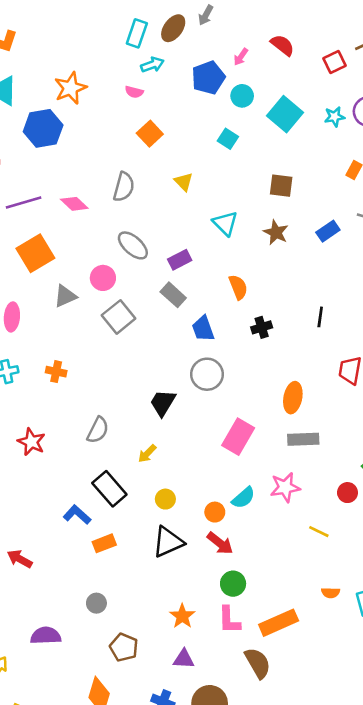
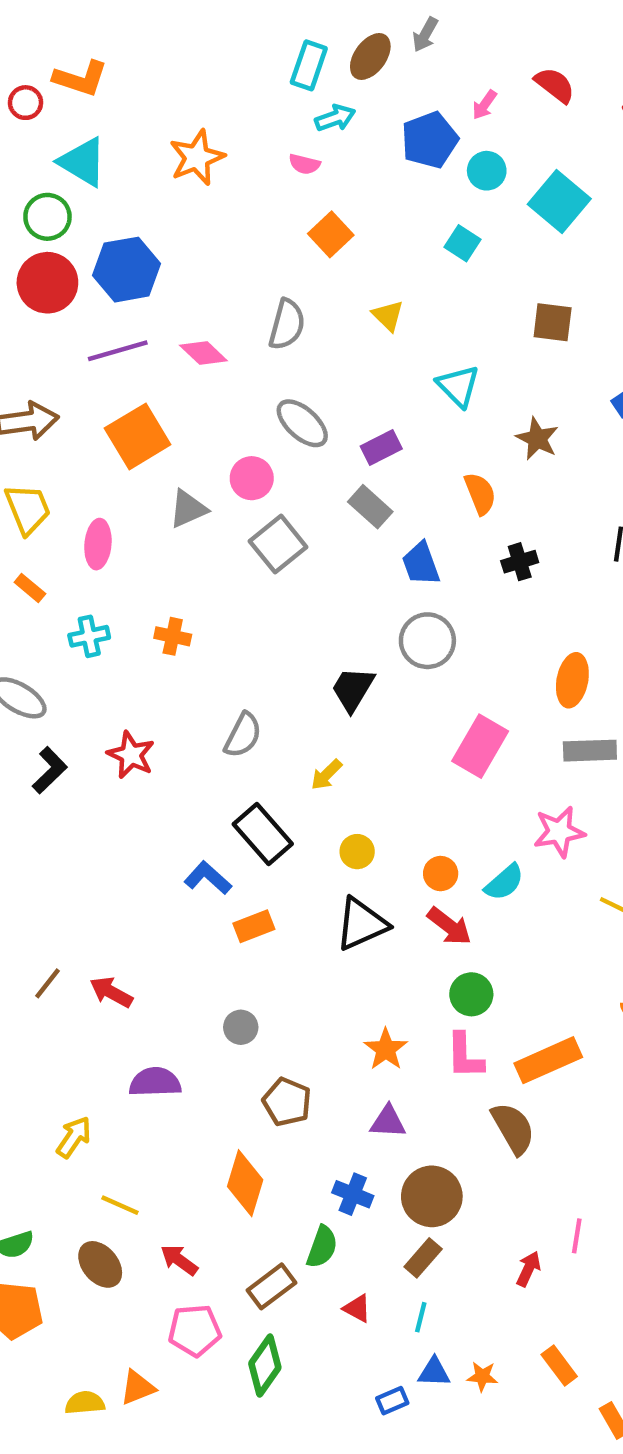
blue hexagon: (43, 128) -> (127, 270), moved
brown star: (276, 232) -> (537, 439), moved
cyan semicircle: (243, 498) -> (504, 882), moved
red arrow: (20, 559) -> (111, 992), moved

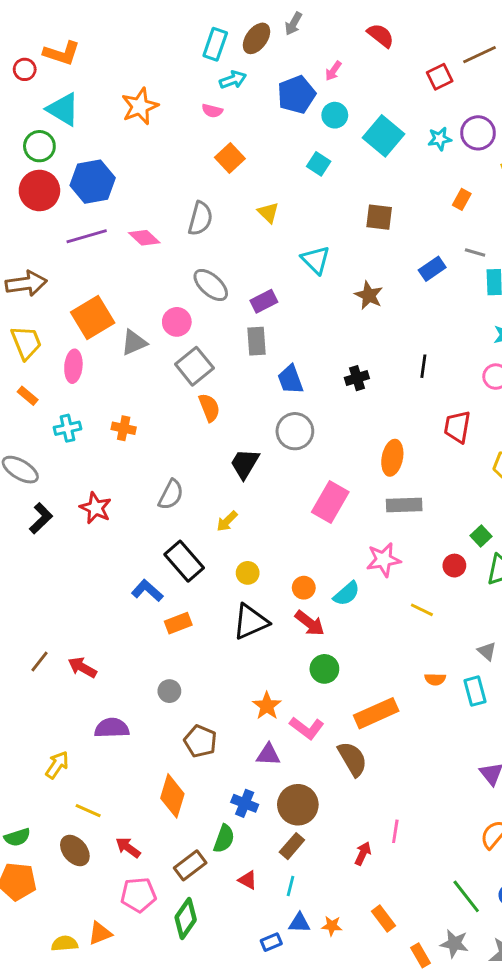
red semicircle: (555, 85) -> (381, 35), moved
orange square: (138, 436) -> (93, 317), moved
orange semicircle: (480, 494) -> (209, 408), moved
gray rectangle: (370, 507) -> (257, 341), turned 44
pink L-shape: (465, 1056) -> (307, 728), moved, turned -52

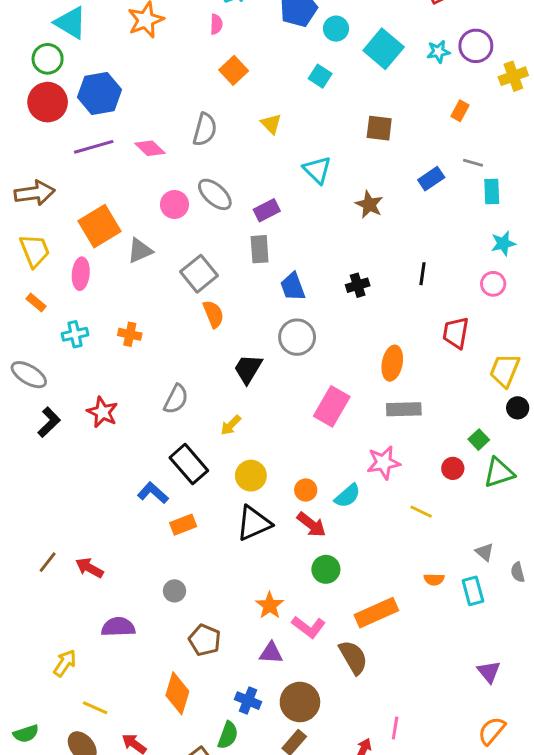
pink semicircle: (212, 111) -> (216, 24), turned -102
pink circle: (177, 322) -> (174, 204), moved
yellow circle: (248, 573) -> (251, 476), size x1.4

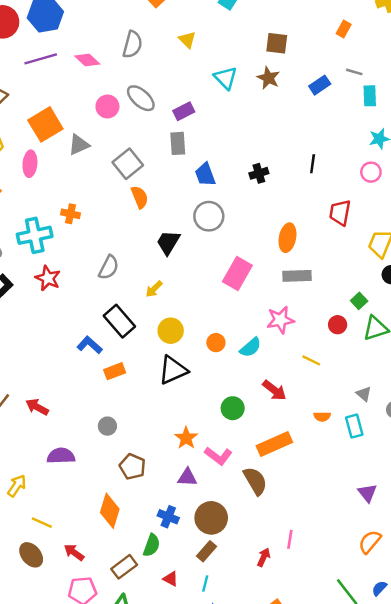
brown star: (369, 204) -> (268, 78), moved
cyan cross: (75, 334) -> (35, 235), moved, size x1.6
red arrow: (311, 525) -> (274, 390), moved

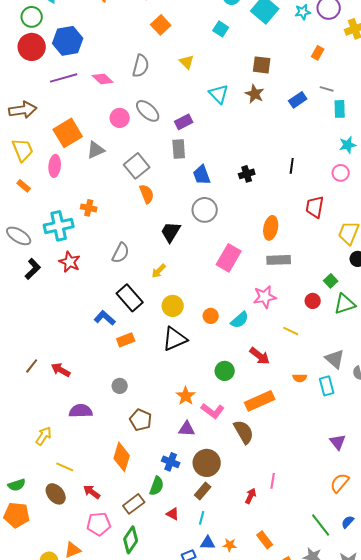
gray triangle: (364, 394) -> (335, 359), size x1.5

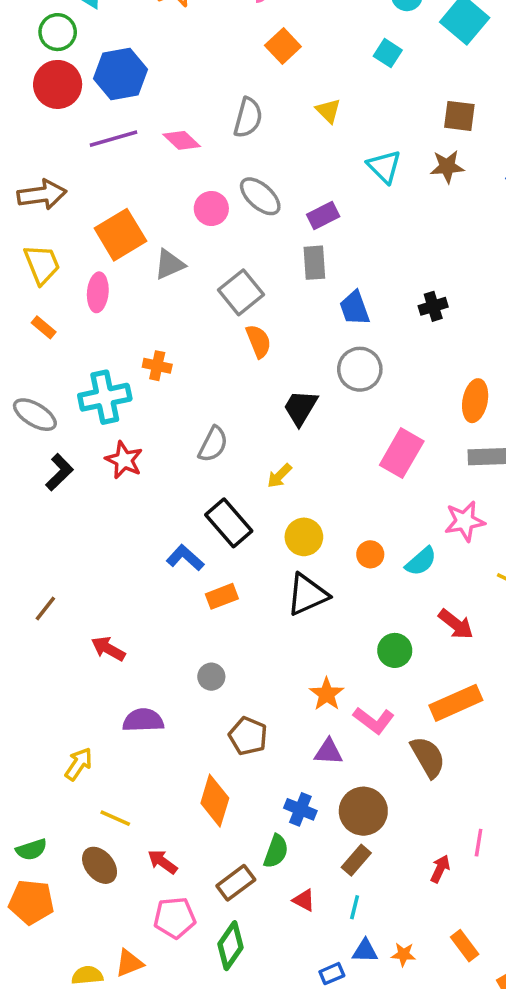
brown star: (255, 94) -> (447, 167), turned -30
brown line: (32, 366) -> (45, 609), moved

